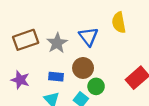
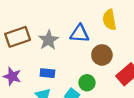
blue triangle: (88, 37) -> (80, 34), turned -48
brown circle: (83, 68) -> (102, 55), moved

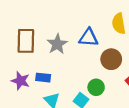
brown rectangle: (18, 37) -> (26, 41), turned -70
blue rectangle: (47, 73) -> (43, 78), moved

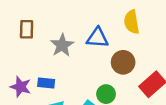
brown rectangle: (26, 41) -> (27, 29), moved, size x0.7

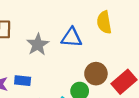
brown circle: (123, 62) -> (96, 74), moved

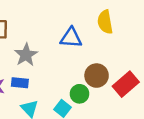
gray star: (38, 44) -> (26, 55), moved

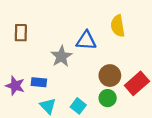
gray star: (26, 55) -> (61, 56), moved
green circle: (79, 94) -> (108, 98), moved

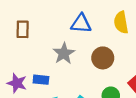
blue triangle: (86, 41) -> (81, 24), moved
brown circle: (110, 76) -> (103, 58), moved

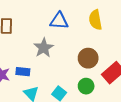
brown circle: (103, 58) -> (88, 58), moved

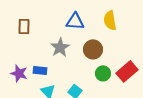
brown circle: (88, 58) -> (93, 49), moved
green circle: (86, 86) -> (103, 73), moved

